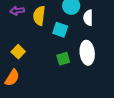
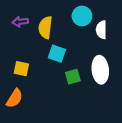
cyan square: (60, 30) -> (57, 54), moved
yellow square: (18, 52) -> (21, 69), turned -32

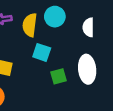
cyan circle: (82, 16) -> (55, 17), moved

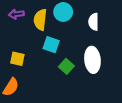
green square: (58, 76) -> (66, 66), turned -32

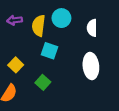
yellow square: (17, 59) -> (16, 65), turned 32
green square: (66, 66) -> (43, 82), moved

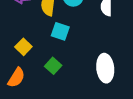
white ellipse: (91, 66) -> (105, 68), moved

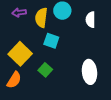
yellow square: (23, 47) -> (20, 54), size x1.6

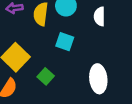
cyan square: (51, 41) -> (65, 42), moved

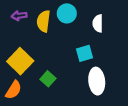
cyan square: (65, 42) -> (85, 53), moved, turned -35

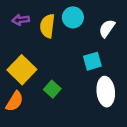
white semicircle: (98, 23) -> (107, 28), turned 35

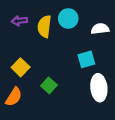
white semicircle: (107, 28) -> (100, 29), turned 48
yellow square: (22, 70) -> (21, 67), size x0.7

